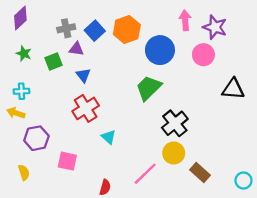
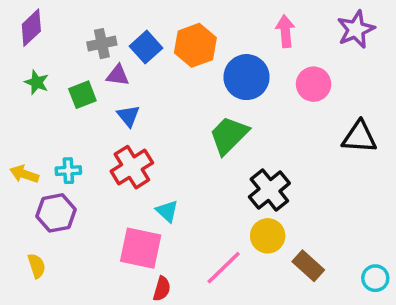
purple star: (215, 27) -> (356, 29), moved, turned 30
cyan cross: (22, 91) -> (68, 171), moved
pink square: (67, 161) -> (141, 248), moved, size x1.4

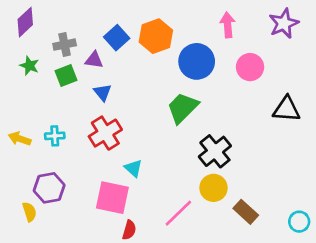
gray cross: (102, 44) -> (65, 45), moved
purple hexagon: (56, 213) -> (49, 188), moved

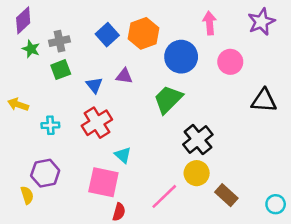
purple triangle: (94, 60) -> (124, 76), moved
green star: (29, 66) -> (31, 49), moved
yellow arrow: (20, 139) -> (18, 105), moved

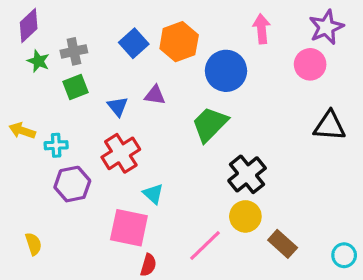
pink circle: (230, 62) -> (310, 64), moved
cyan cross: (50, 125) -> (56, 145), moved
purple hexagon: (45, 173) -> (72, 184), moved

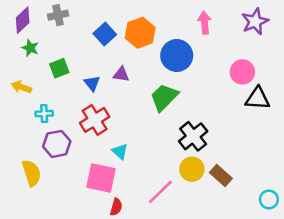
gray cross: (74, 51) -> (58, 15), moved
pink circle: (310, 64) -> (242, 72), moved
yellow arrow: (22, 131) -> (21, 87), moved
yellow semicircle: (33, 244) -> (32, 173), moved, size x1.5
brown rectangle: (283, 244) -> (221, 175), moved

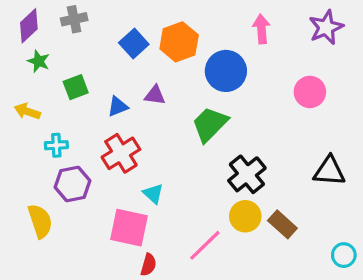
blue triangle: (92, 83) -> (118, 106), turned 48
black triangle: (258, 98) -> (329, 171), moved

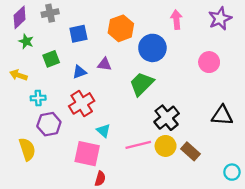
blue square: (134, 43) -> (78, 34), moved, turned 30
pink line: (205, 245) -> (138, 145), moved, turned 30

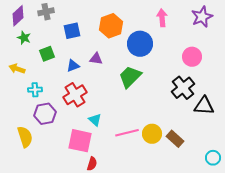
black cross: (167, 118) -> (183, 88), moved

